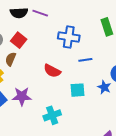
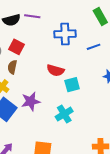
blue line: (85, 60) -> (94, 47), moved
cyan square: (77, 90) -> (72, 85), moved

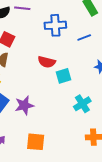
purple star: (31, 101) -> (24, 105), moved
cyan cross: (64, 114) -> (82, 104), moved

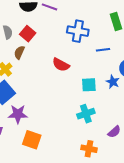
cyan square: (64, 76) -> (89, 85), moved
purple star: (24, 105) -> (18, 114), moved

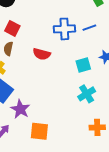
blue cross: (78, 31) -> (64, 29), moved
red semicircle: (61, 65) -> (42, 54), moved
purple star: (18, 114) -> (20, 109), turned -30

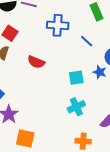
blue line: (89, 28) -> (87, 41), turned 56
blue cross: (64, 29) -> (58, 25), moved

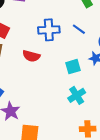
blue cross: (58, 25) -> (49, 30), moved

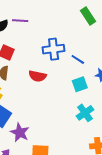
blue line: (79, 29) -> (78, 59), moved

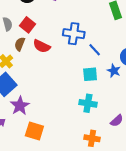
red semicircle: (37, 76) -> (42, 46), moved
cyan cross: (85, 113) -> (88, 103), turned 30

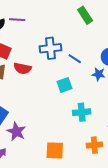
cyan square: (90, 74) -> (65, 85), moved
orange square: (34, 131) -> (55, 150), moved

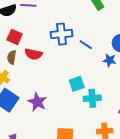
cyan square: (65, 85) -> (77, 84), moved
purple star: (16, 131) -> (37, 102), moved

